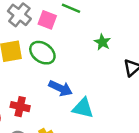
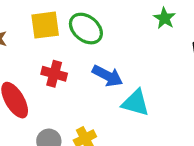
red cross: (20, 107) -> (54, 74), moved

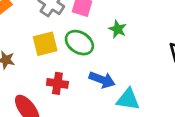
green star: (164, 18) -> (118, 29), moved

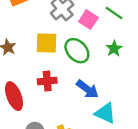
red cross: (57, 83) -> (47, 81), turned -30

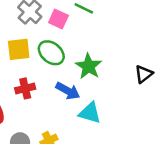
green star: (114, 48) -> (89, 66), moved, size x1.5

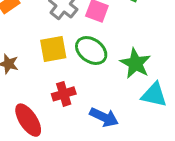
blue arrow: (68, 91) -> (104, 117), moved
cyan triangle: (90, 113) -> (154, 95), moved

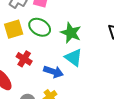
red cross: (64, 94) -> (24, 59), turned -35
cyan triangle: (154, 95) -> (73, 58), moved, turned 30

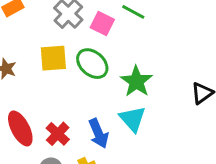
red cross: (24, 59) -> (58, 134), moved
blue arrow: (53, 72) -> (98, 133), turned 36

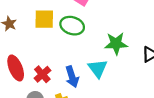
green ellipse: (92, 64) -> (72, 26), turned -30
green star: (136, 81) -> (116, 44), moved, turned 30

